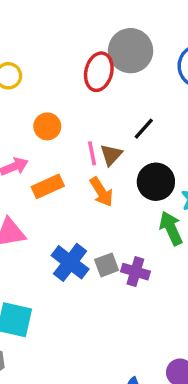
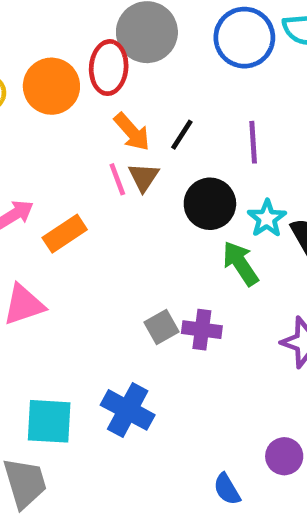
orange circle: (47, 126) -> (51, 86), moved, size x1.5
orange arrow: (101, 192) -> (132, 132), moved
blue cross: (70, 262) -> (128, 410), moved

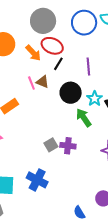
red ellipse: (109, 68) -> (52, 46), moved, turned -70
orange arrow: (132, 132) -> (33, 53), moved
brown triangle: (144, 177) -> (42, 82), turned -40

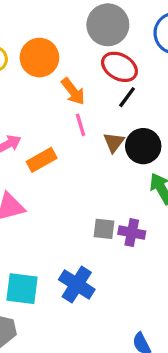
orange arrow: (33, 53) -> (73, 91), moved
brown triangle: (42, 82) -> (114, 142), moved, turned 40
gray square: (51, 145) -> (104, 229), turned 32

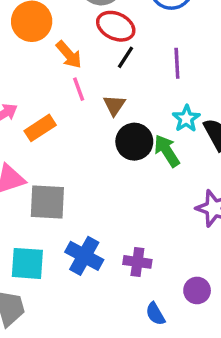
black circle: (143, 146) -> (134, 142), moved
gray square: (104, 229) -> (47, 202), moved, size x1.6
purple cross: (132, 233) -> (137, 262), moved

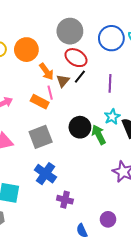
brown triangle: (114, 105) -> (63, 81), moved
orange rectangle: (40, 128) -> (40, 102), moved, turned 54
gray square: (47, 202) -> (41, 137), moved, turned -30
blue cross: (84, 256) -> (45, 174), moved
purple cross: (137, 262) -> (65, 200), moved

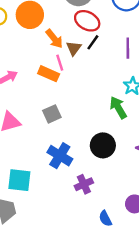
black circle: (80, 127) -> (103, 145), moved
gray square: (41, 137) -> (52, 114), size x0.7
purple cross: (65, 200) -> (84, 184), turned -35

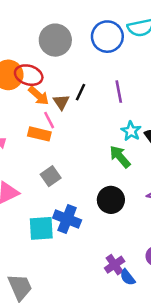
red ellipse: (87, 21) -> (29, 75), moved
cyan square: (19, 180) -> (41, 228), moved
purple cross: (84, 184) -> (115, 265), moved

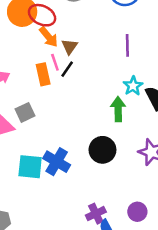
black line: (81, 92) -> (67, 69), moved
orange rectangle: (39, 134) -> (43, 74), turned 55
green arrow: (120, 157) -> (118, 109), turned 30
gray square: (51, 176) -> (25, 112), moved

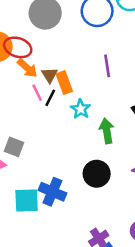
orange rectangle: (43, 74) -> (64, 83), moved
cyan star: (133, 86) -> (81, 109), moved
gray square: (25, 112) -> (14, 147), turned -36

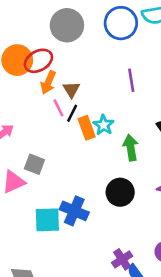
red ellipse: (18, 47) -> (38, 61), turned -48
orange arrow: (27, 68) -> (48, 82), turned 70
orange rectangle: (64, 83) -> (87, 128), moved

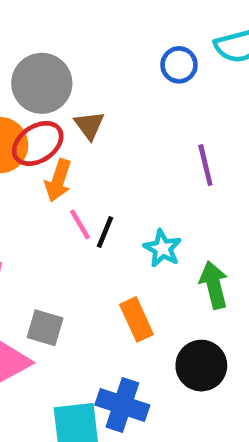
blue circle: (121, 23) -> (179, 65), size x0.6
gray circle: (67, 25) -> (42, 83), moved
brown triangle: (71, 90) -> (89, 125), moved
orange rectangle: (87, 128) -> (136, 319), moved

